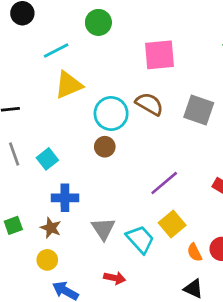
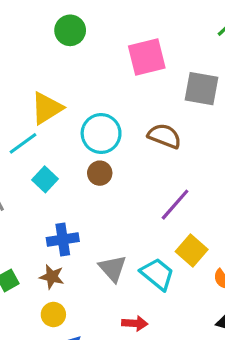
cyan line: (56, 51) -> (23, 143), moved
brown semicircle: (149, 104) -> (164, 136), moved
gray square: (199, 110) -> (201, 89), moved
cyan square: (47, 159) -> (45, 179), moved

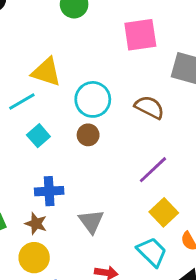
yellow triangle: (47, 108) -> (46, 72), turned 44
cyan trapezoid: (157, 274) -> (152, 252), moved
yellow circle: (53, 314) -> (34, 258), size x1.4

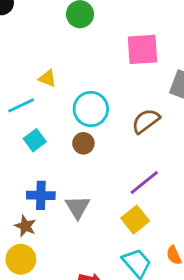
yellow triangle: (46, 72) -> (47, 78), size x0.6
brown semicircle: (149, 107) -> (146, 121), turned -68
yellow square: (164, 212) -> (135, 220), moved
gray triangle: (91, 221) -> (78, 207), moved

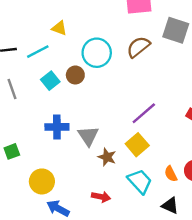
brown semicircle: (146, 121) -> (138, 47), moved
brown circle: (83, 143) -> (75, 75), moved
brown star: (25, 226) -> (107, 157), moved

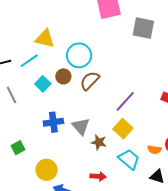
yellow triangle: (59, 28) -> (45, 39), size x1.5
brown semicircle: (138, 47) -> (90, 81), moved
orange semicircle: (171, 174) -> (154, 150), turned -48

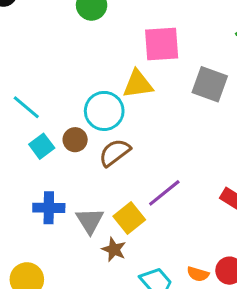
yellow triangle: (45, 39) -> (138, 84), moved, turned -30
cyan line: (29, 61) -> (26, 107), turned 66
yellow square: (123, 129) -> (129, 218), moved

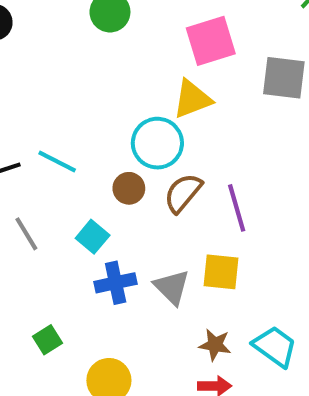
cyan square: (42, 146) -> (93, 237), moved
purple line: (164, 193) -> (237, 208), moved, turned -54
yellow square: (129, 218) -> (221, 272), turned -32
brown star: (114, 249) -> (215, 345), moved

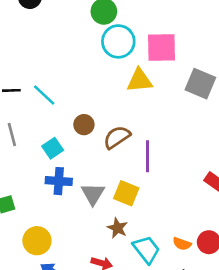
cyan circle: (157, 143) -> (118, 41), moved
brown star: (215, 345) -> (117, 228), moved

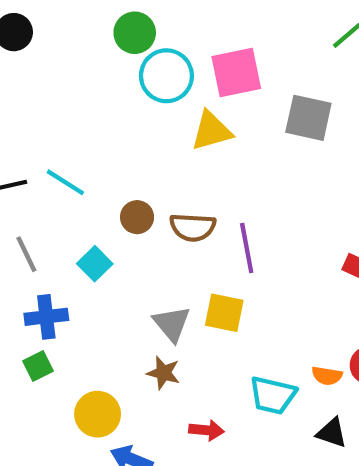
brown semicircle: (117, 137) -> (193, 227), turned -132
blue cross: (59, 181) -> (46, 317), moved
brown star: (117, 228) -> (163, 373), moved
cyan trapezoid: (146, 249) -> (273, 395), turned 152

